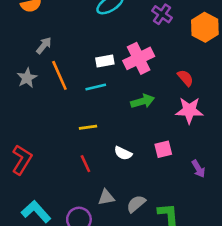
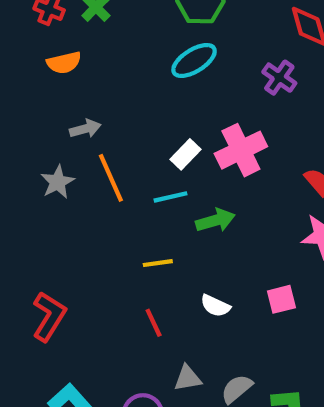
gray arrow: (44, 45) -> (85, 129), turned 36
white rectangle: (105, 61) -> (185, 154), turned -36
green arrow: (143, 101) -> (215, 220), moved

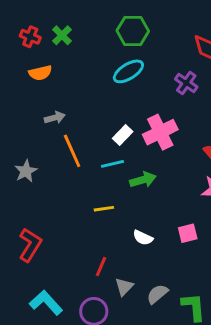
gray star: (58, 182) -> (26, 171), moved
red line: (154, 323) -> (101, 267), moved, turned 48
gray triangle: (188, 378) -> (124, 287), turned -36

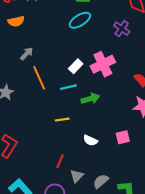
gray arrow: (55, 118) -> (27, 54), turned -32

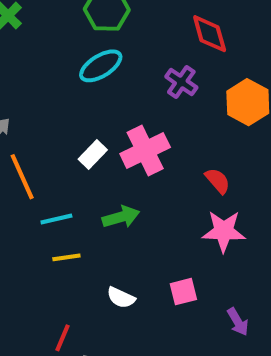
cyan line: (68, 87) -> (56, 219), moved

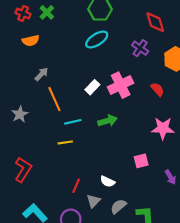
red semicircle: (218, 181) -> (157, 89), moved
yellow line: (66, 257) -> (65, 142), moved
white semicircle: (121, 298) -> (108, 181), moved

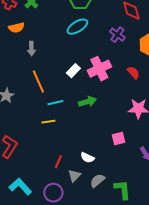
gray arrow: (41, 74) -> (31, 49), moved, turned 136

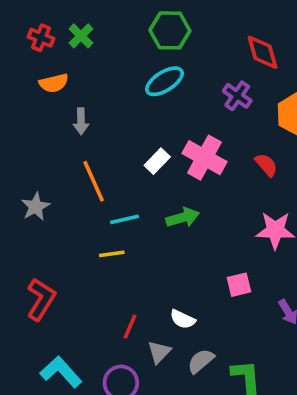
pink cross: (99, 69) -> (204, 158), turned -35

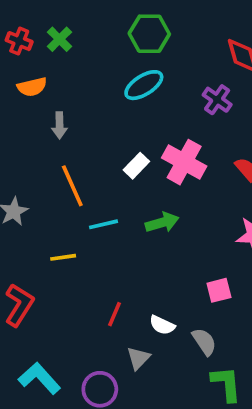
yellow line: (112, 254) -> (63, 257), moved
red line: (130, 327) -> (114, 314), moved
gray semicircle: (201, 361) -> (204, 342), moved, turned 96

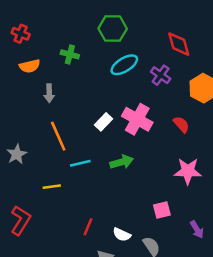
green cross: (59, 39) -> (70, 54), moved, turned -30
cyan ellipse: (144, 85) -> (124, 65), moved

